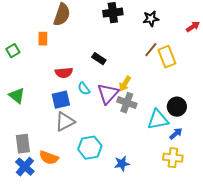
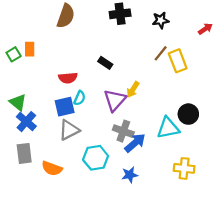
orange rectangle: (43, 39) -> (30, 49), moved
cyan semicircle: (84, 89) -> (80, 98), moved, turned -120
gray cross: (127, 103) -> (123, 131), moved
blue arrow: (176, 134) -> (135, 143), moved, size x1.5
blue cross: (25, 167) -> (26, 122), moved

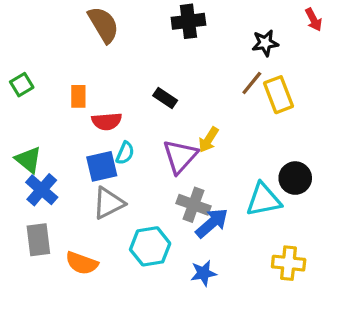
brown semicircle: (66, 16) -> (103, 25), turned -50
black star: (161, 20) -> (265, 43), moved
red arrow: (205, 29) -> (314, 20), moved, turned 96
orange rectangle: (30, 49) -> (78, 96), moved

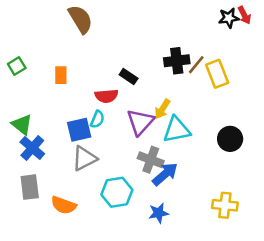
black cross: (188, 21) -> (177, 61), moved
black star: (265, 43) -> (229, 18), moved
red semicircle: (107, 121) -> (106, 96), moved
cyan triangle: (264, 200) -> (177, 130), moved

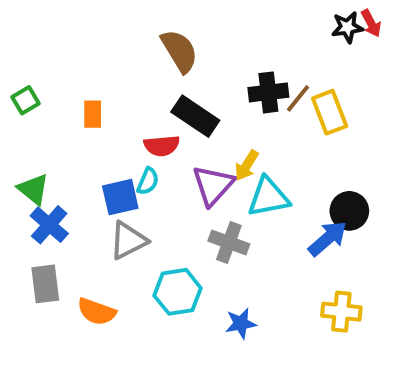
brown semicircle: (80, 19) -> (180, 51), moved
black rectangle: (129, 76) -> (195, 116), size x1.6
blue arrow: (165, 174) -> (328, 239), moved

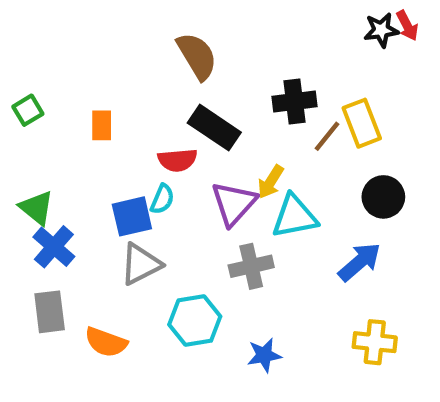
brown line: (298, 98) -> (327, 136), moved
black circle: (349, 211) -> (383, 197), moved
gray cross: (229, 242) -> (251, 266), turned -33

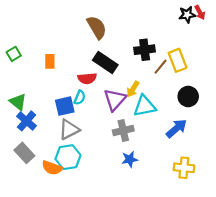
gray rectangle: (50, 312) -> (24, 153), turned -36
cyan hexagon: (195, 320) -> (68, 157), moved
blue star: (264, 355) -> (130, 159), moved

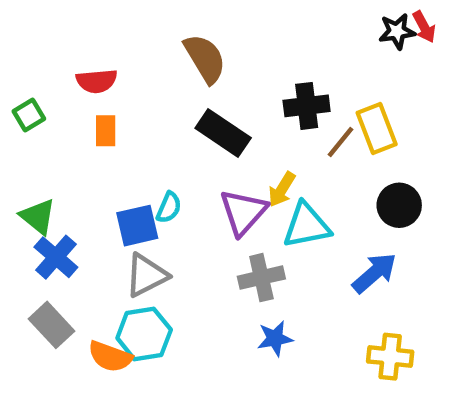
red semicircle: (87, 78) -> (97, 81), moved

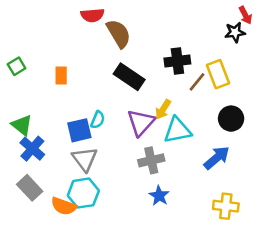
black star: (397, 31) -> (235, 32), moved
red semicircle: (97, 81) -> (92, 15), moved
gray triangle: (146, 275) -> (85, 159), turned -40
blue star: (275, 338) -> (159, 196), turned -30

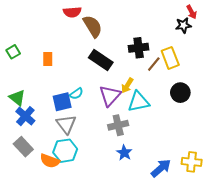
cyan semicircle: (98, 120) -> (76, 94), turned 32
blue arrow: (217, 158) -> (161, 168), moved
yellow cross: (226, 206) -> (192, 162), moved

